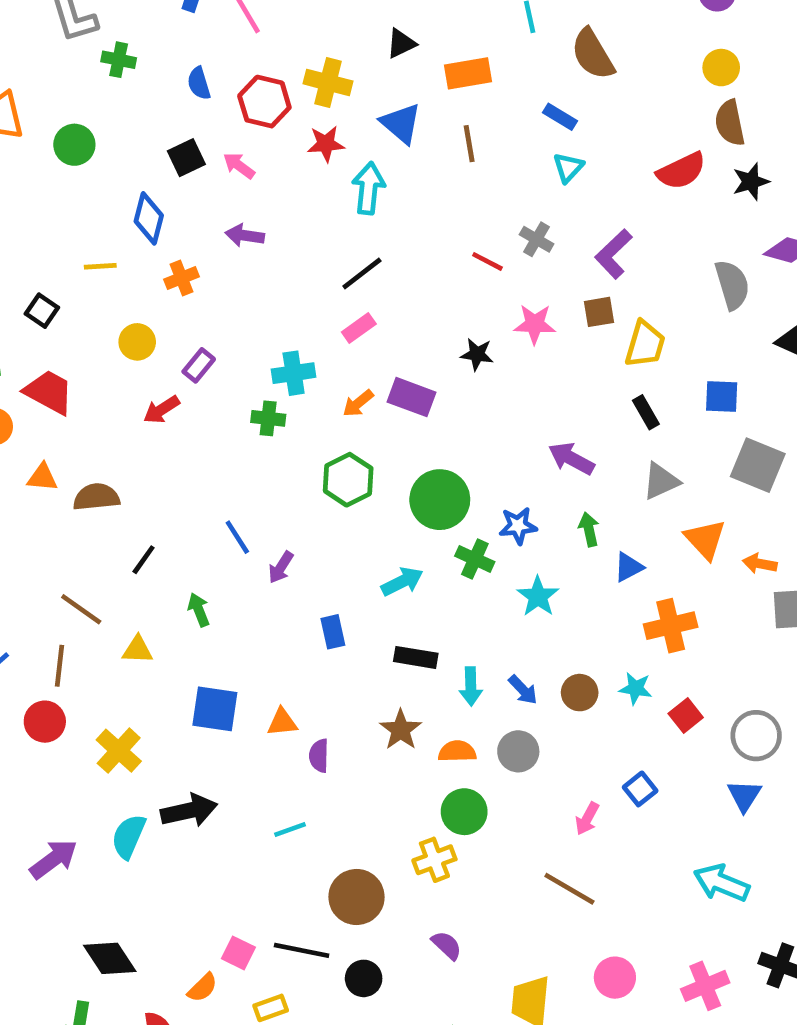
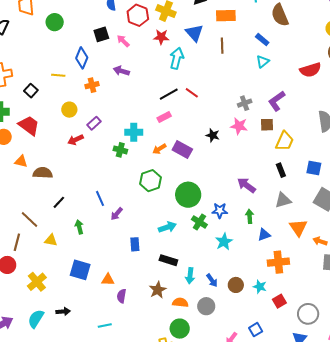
gray cross: (537, 239) -> (245, 103), moved, turned 32
red line: (487, 261) -> (192, 93), moved
black arrow: (189, 811) -> (63, 311), size x0.6

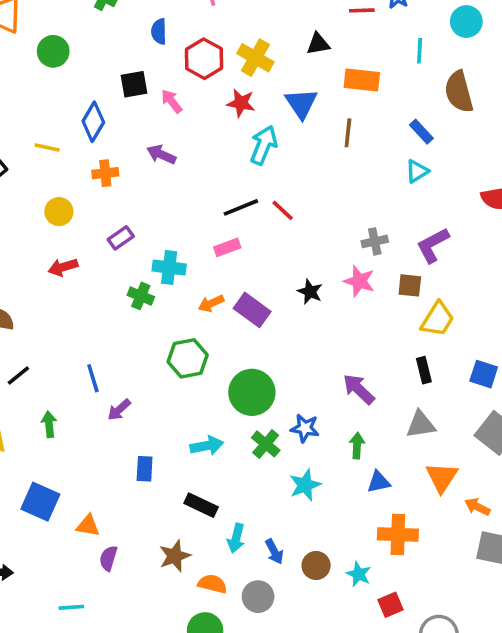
purple rectangle: (94, 123) -> (121, 238), moved

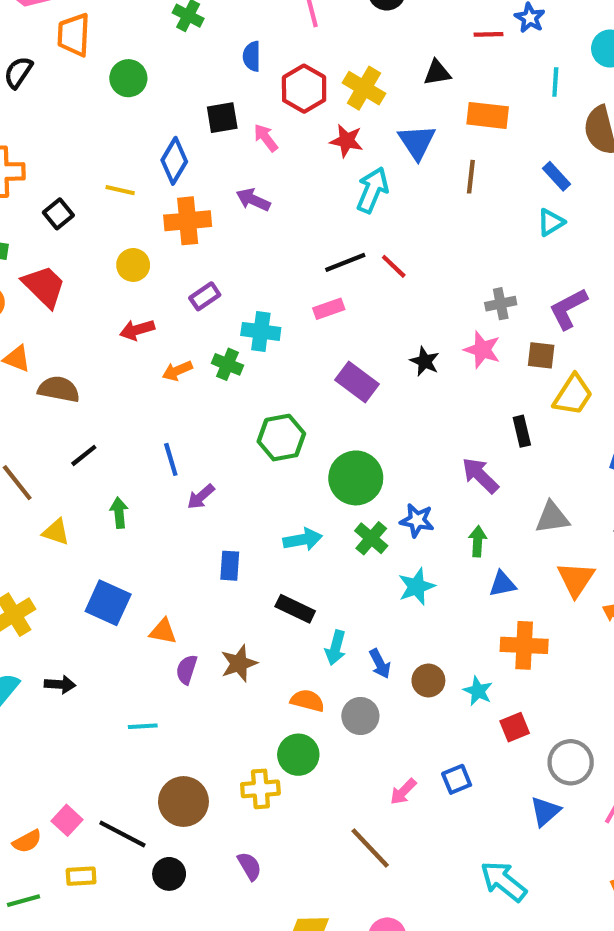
orange cross: (105, 173) -> (188, 221), size x1.5
orange arrow: (211, 303) -> (177, 371), moved
black rectangle: (424, 370) -> (522, 431), moved
brown star: (175, 556) -> (239, 663), moved

